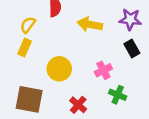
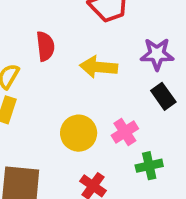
yellow circle: (59, 69) -> (79, 133), moved
green cross: (118, 95) -> (149, 166), turned -30

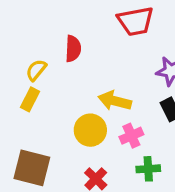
yellow arrow: (99, 67) -> (115, 101), moved

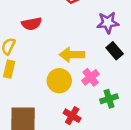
red semicircle: (73, 49) -> (32, 24), turned 90

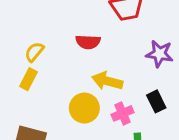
red semicircle: (32, 24) -> (88, 42), moved
black rectangle: (115, 51) -> (156, 101), moved

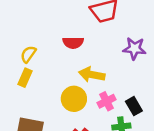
black rectangle: (156, 101) -> (134, 106), moved

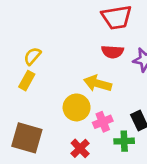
red semicircle: (73, 43) -> (112, 52), moved
pink cross: (107, 101) -> (103, 122), moved

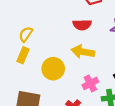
red semicircle: (112, 52) -> (82, 25), moved
yellow circle: (77, 107) -> (53, 69), moved

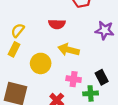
red semicircle: (82, 25) -> (57, 24), moved
pink cross: (90, 83) -> (74, 79), turned 32

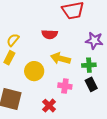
green cross: (91, 93) -> (89, 65), moved

